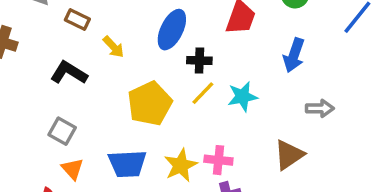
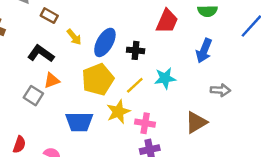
blue ellipse: (172, 30) -> (105, 42), moved
yellow line: (203, 93) -> (135, 85), moved
yellow star: (181, 165) -> (118, 112), moved
orange triangle: (72, 169) -> (52, 80), moved, turned 49

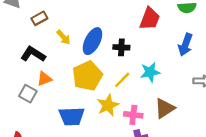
brown rectangle: (49, 16) -> (39, 18), turned -56
brown triangle: (196, 122) -> (165, 108), moved

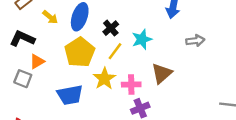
black cross: (121, 47) -> (111, 28), moved, turned -35

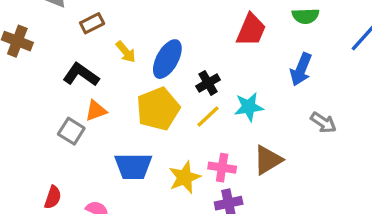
gray arrow: (195, 41) -> (323, 123), turned 30
yellow star: (104, 79) -> (185, 177), moved

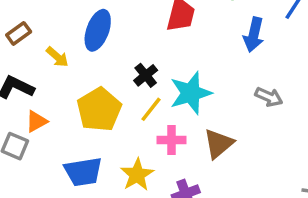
blue ellipse: (167, 59) -> (98, 30), moved
blue arrow: (301, 69) -> (254, 35), moved
cyan star: (249, 107) -> (191, 93), size x1.4
pink cross: (222, 168) -> (171, 140), moved

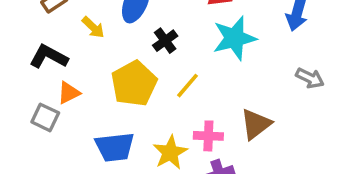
black cross: (146, 75) -> (165, 41), moved
cyan star: (191, 93) -> (234, 38), moved
pink cross: (171, 140) -> (208, 136), moved

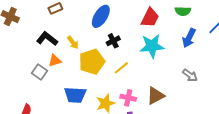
yellow arrow: (93, 27) -> (73, 42), moved

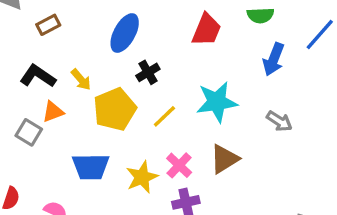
cyan star: (152, 46) -> (217, 102), moved
pink cross: (128, 98) -> (179, 165), turned 35

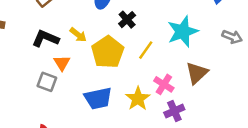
orange triangle: (53, 112) -> (62, 63), turned -30

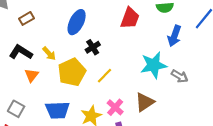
cyan star: (183, 32) -> (154, 65), moved
gray square: (47, 82) -> (16, 109), moved

